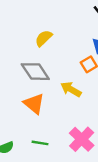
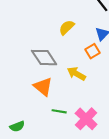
yellow semicircle: (44, 38) -> (67, 27), moved
green line: (40, 143) -> (59, 111), moved

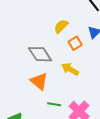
orange square: (92, 51) -> (75, 43), moved

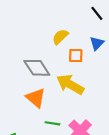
orange square: (75, 43) -> (76, 56), turned 32
yellow arrow: (70, 69) -> (70, 84), size x1.4

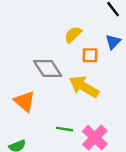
orange triangle: (36, 98) -> (25, 101), moved

